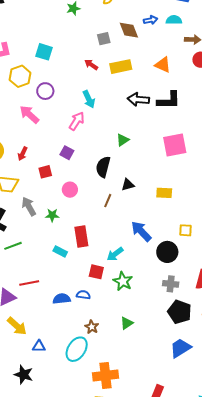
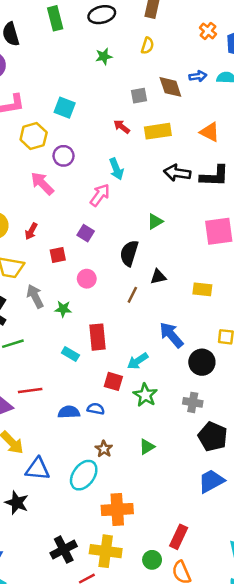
gray cross: (171, 284) -> (193, 402), moved
blue triangle: (39, 346) -> (38, 469), size x1.5

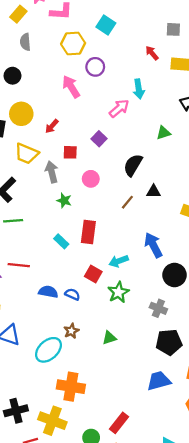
green triangle: (155, 221) -> (163, 133), moved
gray arrow: (35, 296) -> (52, 172), moved
black pentagon: (213, 437) -> (169, 342), turned 30

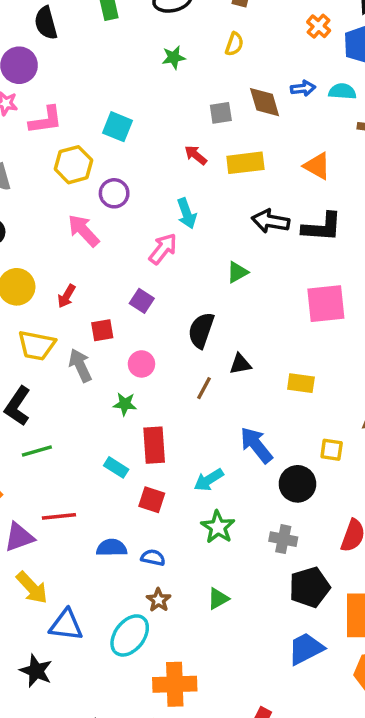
green star: (64, 201) -> (125, 404), moved
red square: (93, 274) -> (152, 500), moved
blue semicircle: (72, 294) -> (153, 558), moved

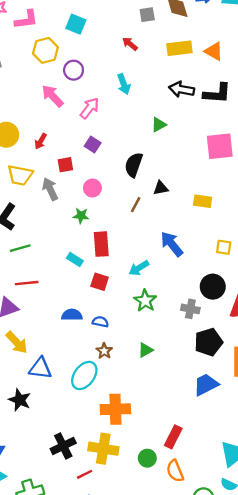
yellow rectangle: (245, 163) -> (179, 48), moved
pink arrow: (163, 249) -> (90, 108), moved
black circle: (297, 484) -> (213, 287), moved
red line: (59, 516) -> (27, 283), moved

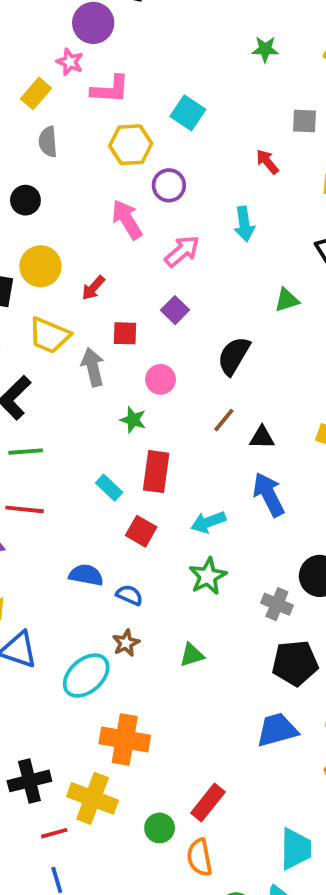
black triangle: (161, 188) -> (262, 437), moved

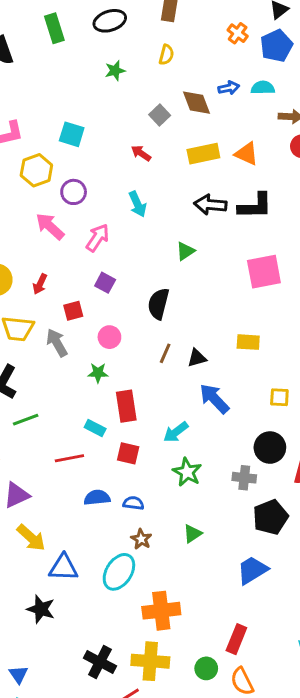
gray square: (304, 121) -> (160, 115), turned -30
red line: (25, 509) -> (69, 458), moved
blue trapezoid: (277, 730) -> (252, 570), moved
black cross: (29, 781) -> (100, 662), turned -32

